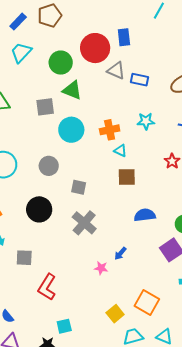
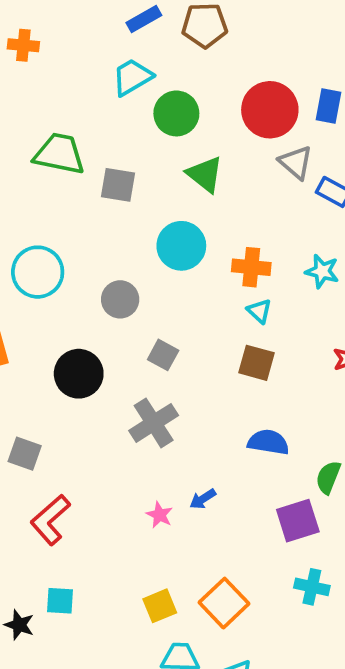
green circle: (61, 63) -> (176, 113), moved
gray square: (45, 107) -> (118, 185), moved

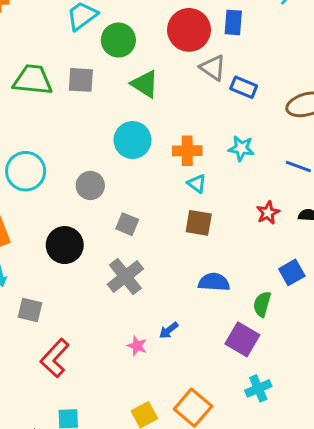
gray square: (118, 185) -> (81, 80), moved
purple square: (298, 521) -> (242, 339), turned -36
cyan cross: (312, 587) -> (258, 388), turned -30

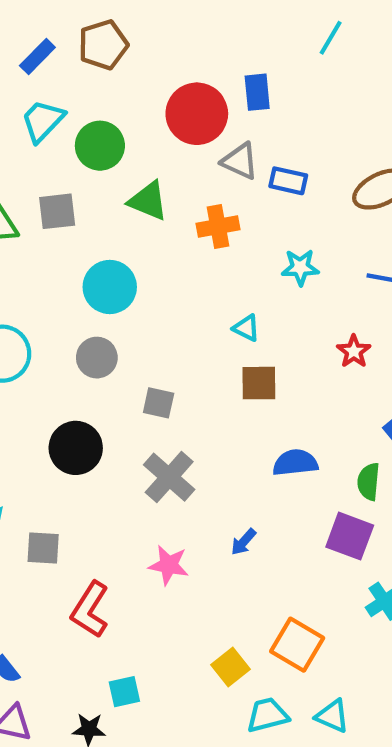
cyan circle: (133, 140) -> (110, 287), moved
orange cross: (187, 151) -> (218, 226), moved
pink star: (137, 346) -> (169, 565), moved, size x1.4

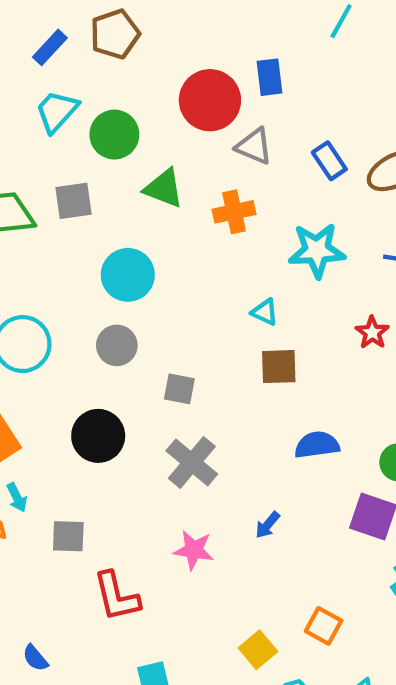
blue rectangle: (288, 181) -> (329, 161), moved, turned 45
cyan star: (300, 267) -> (317, 250), size x1.5
red L-shape: (90, 610) -> (117, 596), turned -44
orange square: (297, 645) -> (324, 626), size x0.7

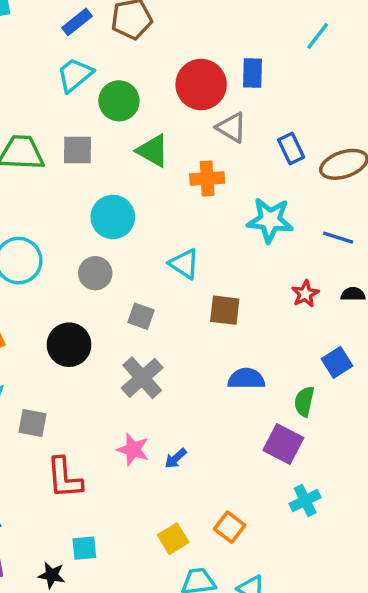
cyan triangle: (265, 312) -> (184, 264), moved, size x1.4
blue arrow: (268, 525) -> (176, 458), moved

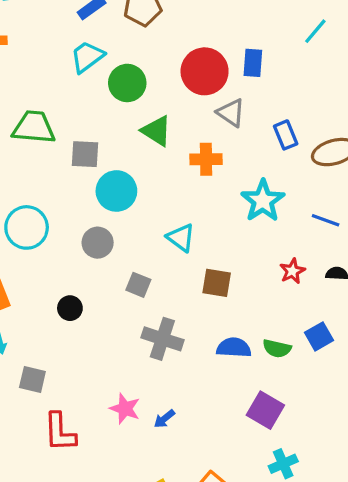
gray square: (78, 150) -> (85, 154), moved
cyan star: (270, 220) -> (263, 201), turned 30
black circle: (69, 345) -> (70, 308), size x0.6
gray cross: (142, 378) -> (162, 339), moved, turned -33
green semicircle: (304, 401) -> (277, 348), moved, turned -92

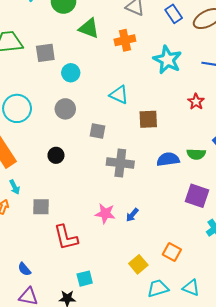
cyan circle: (116, 191) -> (71, 73), size x0.7

